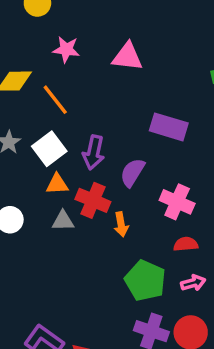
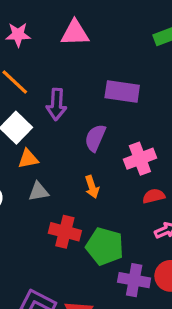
purple arrow: (94, 152) -> (56, 104), moved
red cross: (93, 200) -> (65, 232), moved
pink cross: (177, 202) -> (140, 159), turned -36
green pentagon: (145, 281) -> (105, 246), moved

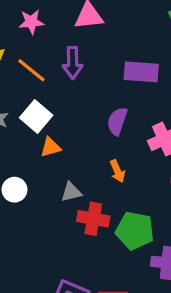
purple arrow: (56, 104) -> (73, 63), moved
gray triangle: (39, 192) -> (71, 192), moved

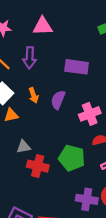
orange arrow: (117, 171) -> (33, 95), moved
green pentagon: (135, 231) -> (72, 158), moved

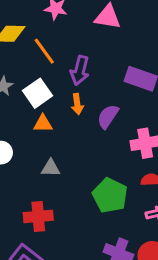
purple arrow: (30, 58) -> (80, 70), moved
red cross: (38, 166) -> (38, 216), moved, turned -30

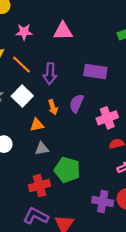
orange arrow: (77, 104) -> (53, 107), moved
orange triangle: (43, 124) -> (37, 125), moved
green pentagon: (110, 195) -> (67, 170), moved

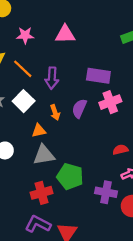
pink cross: (107, 118) -> (110, 102), moved
gray triangle: (42, 149) -> (44, 155), size x1.5
purple cross: (103, 201) -> (106, 192), moved

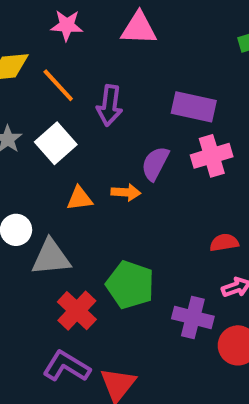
orange arrow: (55, 112) -> (126, 192), moved, turned -72
gray triangle: (44, 155) -> (51, 257), moved
red cross: (42, 193) -> (77, 311), turned -35

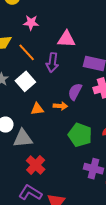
pink triangle: (139, 28) -> (66, 39), moved
green pentagon: (130, 285) -> (80, 135), moved

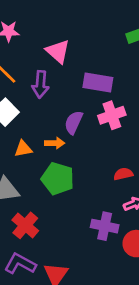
pink triangle: (66, 39) -> (58, 51), turned 42
green pentagon: (80, 135) -> (58, 179), moved

